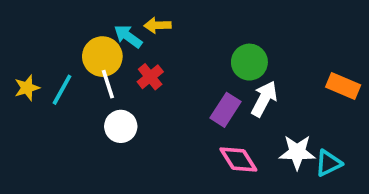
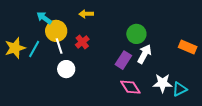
cyan arrow: (128, 36) -> (44, 18), moved
yellow star: (27, 88) -> (15, 48), size x1.5

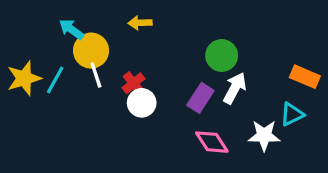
red cross: (82, 42) -> (133, 83), moved
white circle: (66, 69) -> (142, 103), moved
cyan triangle: (180, 89) -> (292, 114), moved

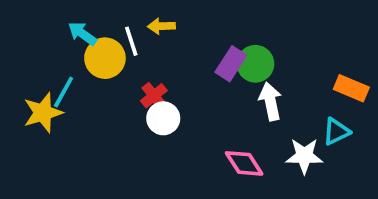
white line: (96, 75) -> (131, 41), moved
yellow star: (24, 78) -> (43, 113), moved
white arrow: (235, 88) -> (270, 101), turned -40
purple rectangle: (200, 98) -> (231, 64), moved

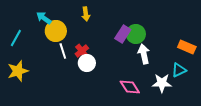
yellow arrow: (161, 26) -> (86, 14), turned -96
white line: (131, 41) -> (63, 51), moved
cyan line: (64, 92) -> (16, 38), moved
yellow star: (43, 113) -> (18, 71), moved

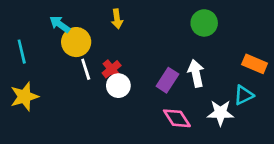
purple rectangle: (123, 34) -> (167, 80), moved
green circle: (136, 34) -> (204, 23), moved
cyan line: (16, 38) -> (22, 52), turned -42

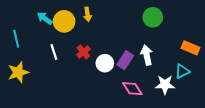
yellow circle: (76, 42) -> (64, 21), moved
white line: (86, 69) -> (54, 52), moved
white circle: (118, 86) -> (105, 63), moved

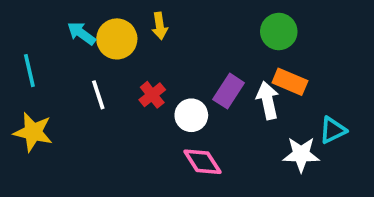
orange rectangle: (190, 48) -> (290, 82), moved
purple rectangle: (125, 60) -> (229, 91), moved
yellow star: (18, 72) -> (33, 132), turned 30
pink diamond: (132, 89) -> (202, 162), moved

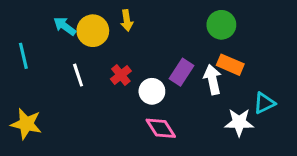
yellow star: (33, 132) -> (26, 124), moved

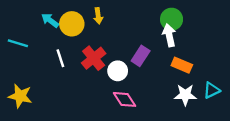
cyan line: (23, 56) -> (18, 43), turned -60
orange rectangle: (230, 65) -> (182, 65), moved
red cross: (121, 75) -> (94, 58), size x1.5
white arrow: (213, 79) -> (169, 35), moved
cyan triangle: (264, 103) -> (212, 90), moved

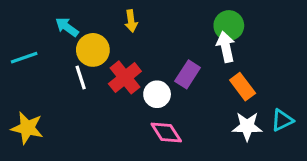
yellow circle: (72, 24) -> (93, 50), moved
cyan line: (18, 43) -> (24, 58), turned -36
orange rectangle: (182, 65) -> (243, 87), turned 30

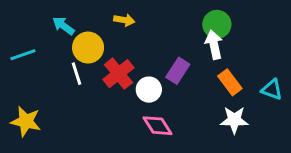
yellow arrow: (131, 21) -> (124, 20), turned -72
cyan triangle: (282, 120) -> (272, 90), moved, turned 45

